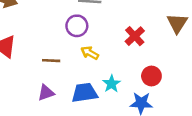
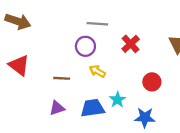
red cross: (135, 36) -> (131, 44), moved
red circle: (151, 76) -> (152, 82), moved

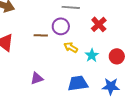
brown line: (62, 78) -> (41, 35), moved
cyan star: (117, 100) -> (92, 55), moved
blue trapezoid: (93, 108) -> (78, 83), moved

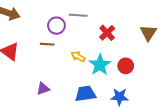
purple circle: (61, 26) -> (56, 26), moved
cyan star: (92, 55) -> (100, 65), size x1.5

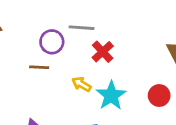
red cross: (107, 33) -> (103, 52), moved
red circle: (126, 66) -> (159, 96), moved

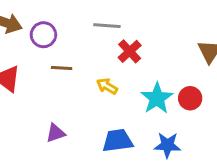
purple circle: (52, 42) -> (43, 35), moved
cyan star: (111, 96) -> (157, 98), moved

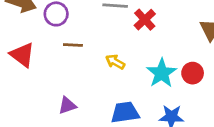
red cross: (130, 51) -> (145, 20), moved

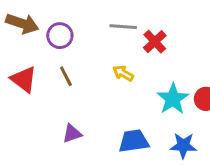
brown line: (73, 45) -> (66, 76), moved, turned 60
yellow arrow: (115, 62) -> (123, 73), moved

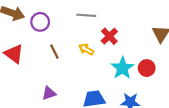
red cross: (155, 42) -> (109, 36), moved
brown line: (66, 76) -> (54, 52), moved

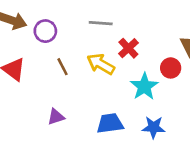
yellow arrow: (86, 49) -> (101, 64), size x1.5
red circle: (147, 68) -> (171, 68), moved

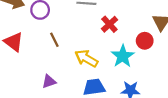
yellow arrow: (101, 64) -> (86, 58), moved

